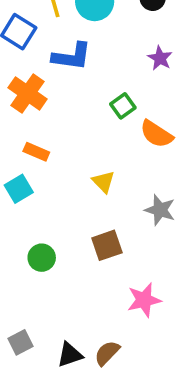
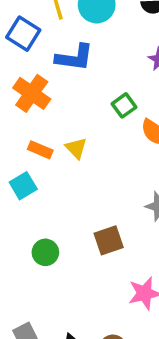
yellow triangle: (103, 182) -> (76, 148), moved

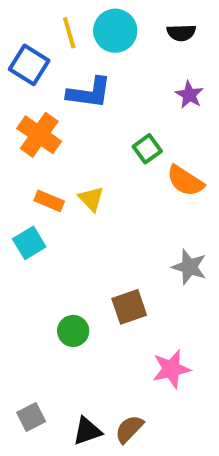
green circle: (45, 252) -> (73, 331), moved

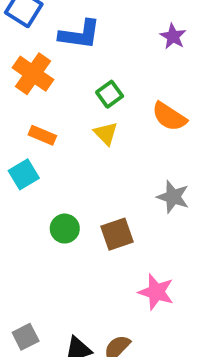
green square: (147, 149) -> (110, 94), moved
yellow triangle: (91, 199) -> (106, 133), moved
green circle: (73, 331) -> (65, 229), moved
pink star: (171, 369) -> (156, 292), turned 30

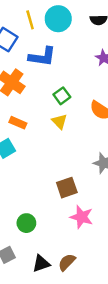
green circle: (65, 229) -> (26, 223), moved
pink star: (156, 292) -> (81, 217), moved

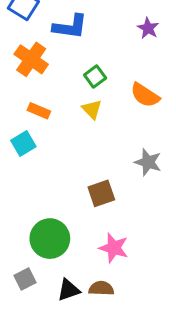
pink star: (81, 217) -> (114, 248), moved
green circle: (26, 223) -> (50, 239), size x1.6
brown semicircle: (67, 262) -> (101, 288), turned 48

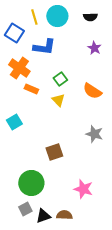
orange rectangle: (39, 111) -> (31, 89), moved
brown square: (101, 193) -> (54, 152), moved
pink star: (114, 248) -> (83, 189), moved
gray square: (25, 279) -> (25, 209), moved

